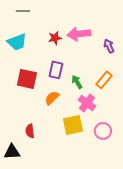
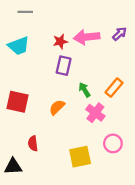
purple arrow: (109, 46) -> (120, 34), moved, turned 72
purple rectangle: (56, 70) -> (64, 66), moved
red square: (27, 79) -> (18, 102), moved
yellow square: (73, 125) -> (80, 157), moved

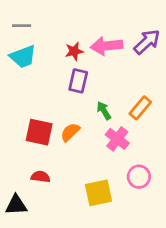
gray line: (25, 12) -> (22, 26), moved
purple arrow: (120, 34) -> (147, 42), size x1.5
red square: (18, 102) -> (39, 132), moved
red semicircle: (33, 143) -> (40, 177), turned 104

